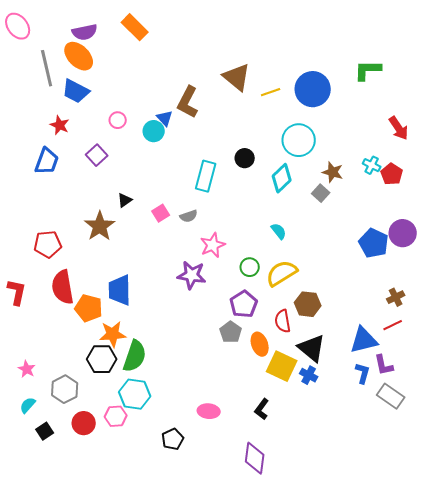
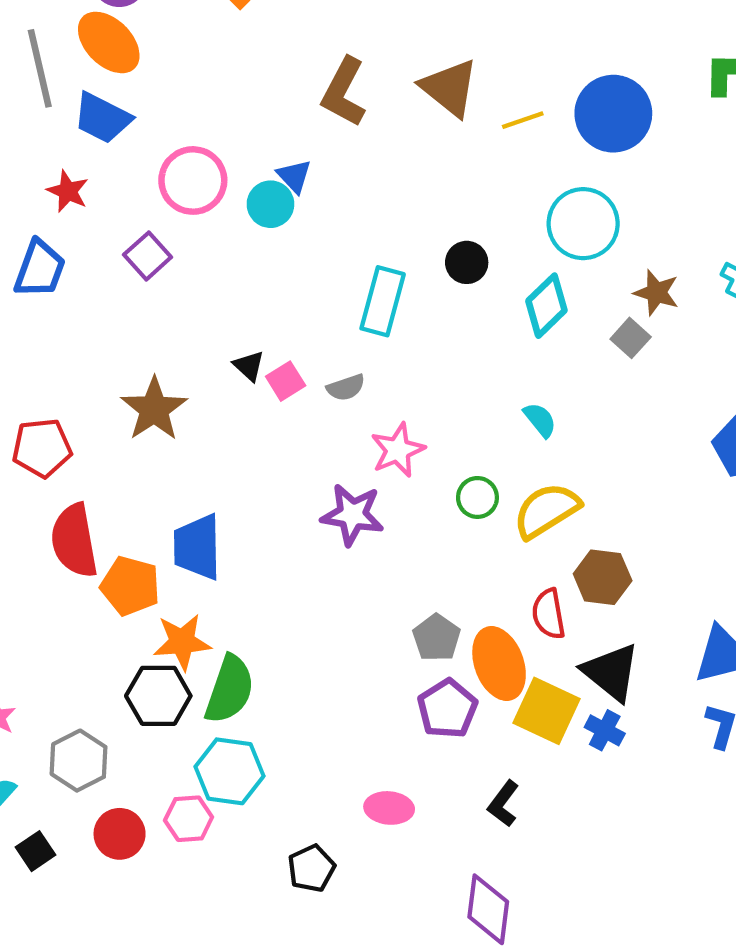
brown L-shape: (188, 102) -> (344, 92), moved
pink circle: (118, 120) -> (193, 180), size x1.8
black triangle: (125, 200) -> (249, 366), moved, turned -42
purple pentagon: (244, 304) -> (447, 709), moved
orange ellipse: (260, 344) -> (499, 664), size x1.4

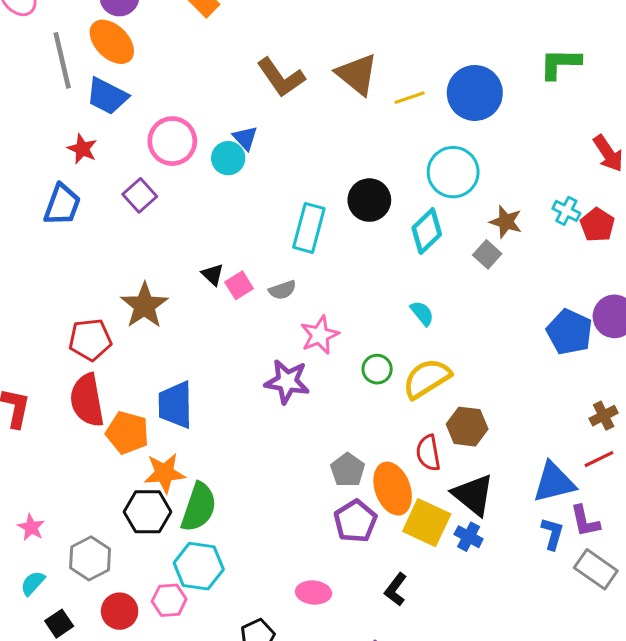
brown L-shape: (344, 92) -> (281, 77), turned -63
black circle: (467, 262) -> (369, 200), size x1.4
red pentagon: (42, 448) -> (90, 340), moved

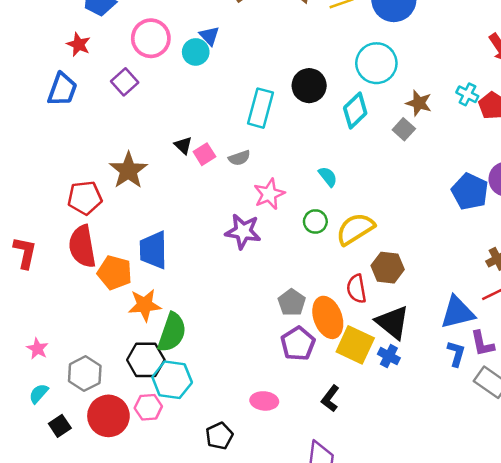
cyan semicircle: (422, 313) -> (328, 177), moved
black hexagon: (147, 512) -> (146, 360), moved
red circle: (120, 611) -> (108, 416), size x1.4

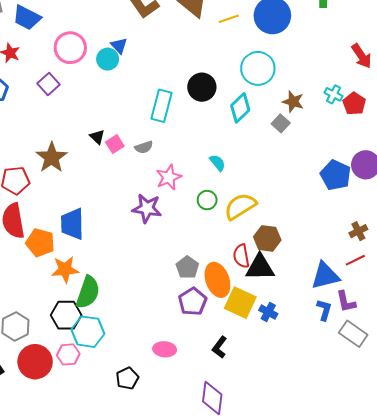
black triangle: (393, 322) -> (260, 267), moved, turned -40

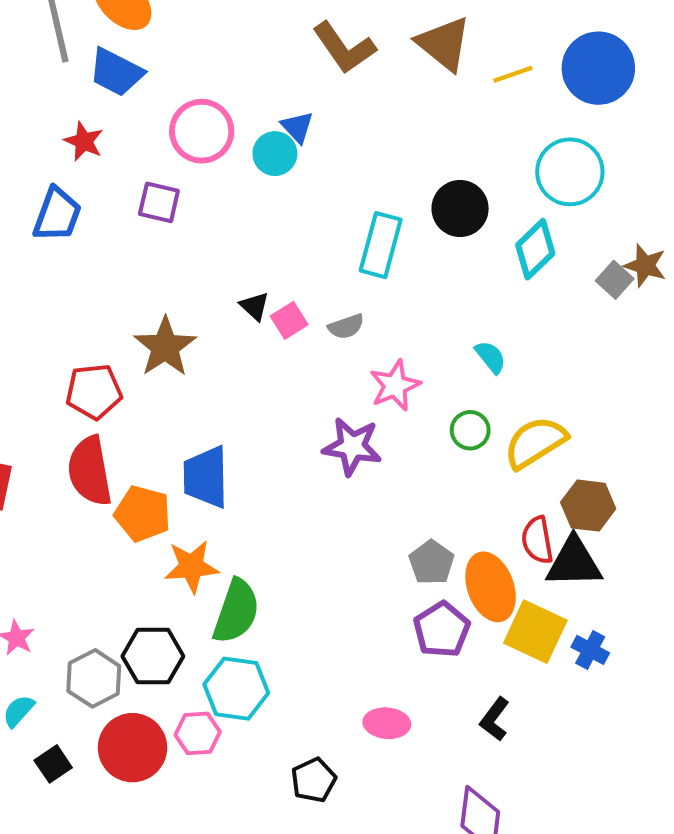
purple square: (49, 84) -> (159, 202), turned -35
brown star: (293, 102) -> (645, 265), moved
black hexagon: (66, 315) -> (153, 656), moved

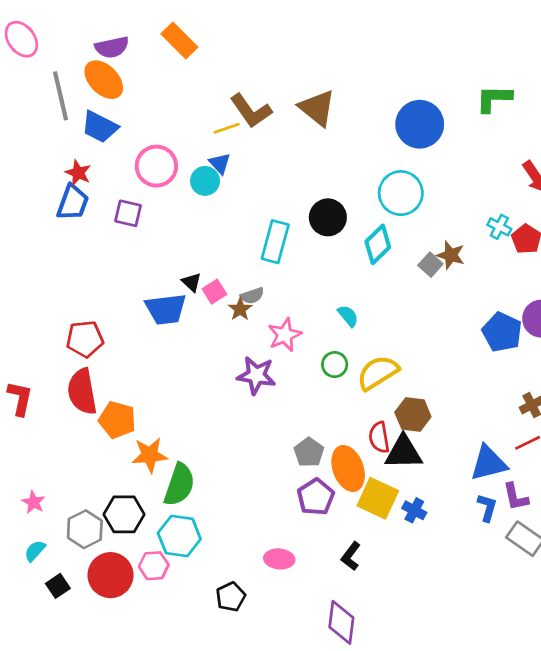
yellow line: (513, 74) -> (227, 128), moved
blue trapezoid: (57, 215) -> (73, 203), moved
brown star: (165, 347) -> (240, 309), moved, size x0.6
blue trapezoid: (206, 477) -> (166, 309), moved, turned -96

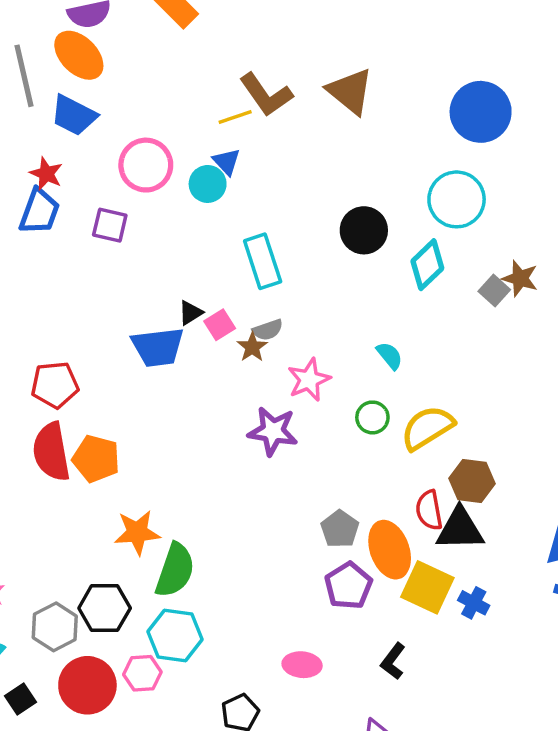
cyan rectangle: (275, 242) -> (263, 261), moved, turned -33
black triangle: (192, 282) -> (190, 313), turned 45
orange pentagon: (117, 420) -> (96, 459), moved

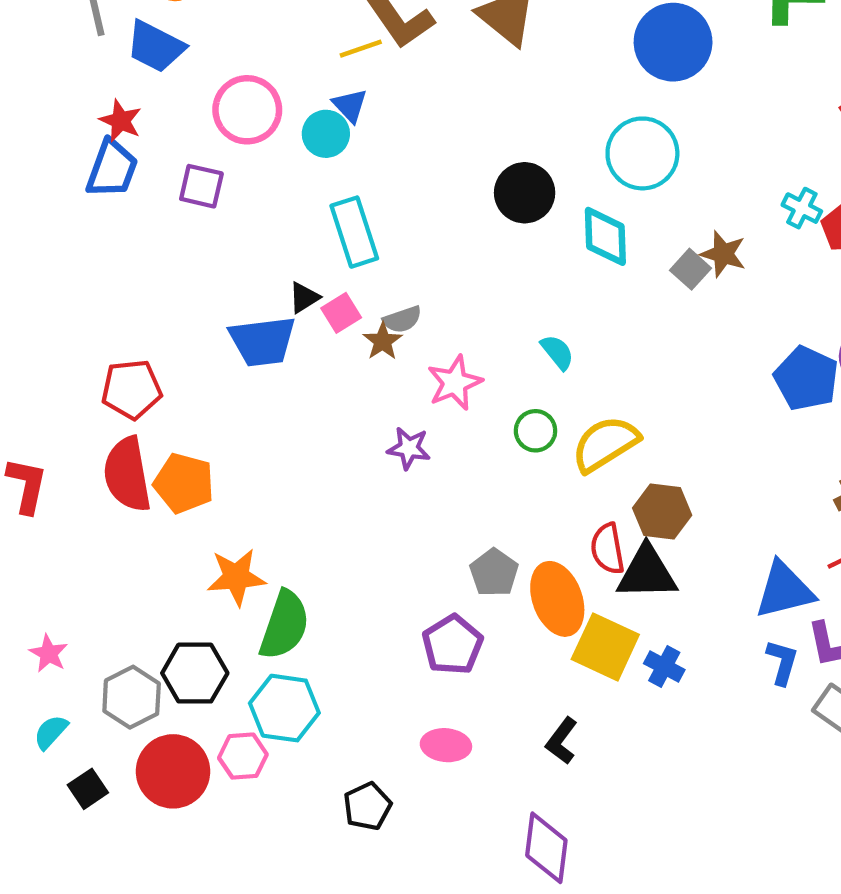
cyan rectangle: (263, 261) -> (354, 232), moved
cyan diamond: (427, 265) -> (605, 236), turned -48
purple star: (273, 431) -> (409, 448), size x0.7
purple pentagon: (348, 586) -> (453, 645), moved

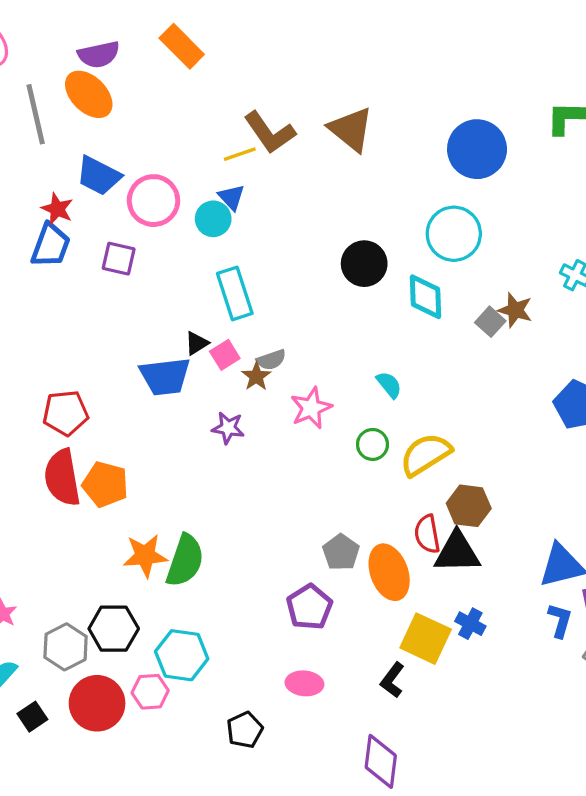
blue trapezoid: (156, 46) -> (99, 176), moved
purple star: (409, 448) -> (228, 428), moved
green semicircle: (284, 625) -> (185, 561), moved
yellow square: (605, 647) -> (426, 639), moved

